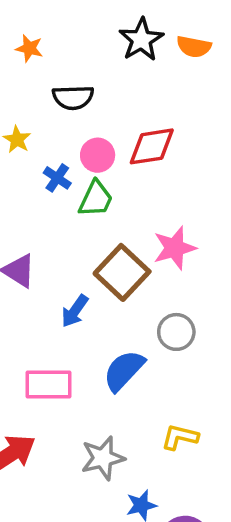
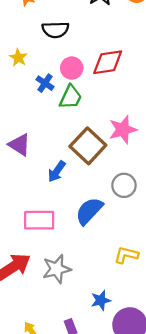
gray star: (103, 458) -> (57, 269), moved

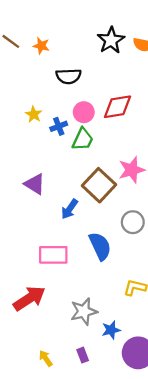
yellow star: (18, 58) -> (34, 114), moved
blue cross: (45, 83) -> (59, 126), turned 35
blue semicircle: (89, 211) -> (100, 246), turned 112
gray star: (57, 269) -> (84, 311), moved

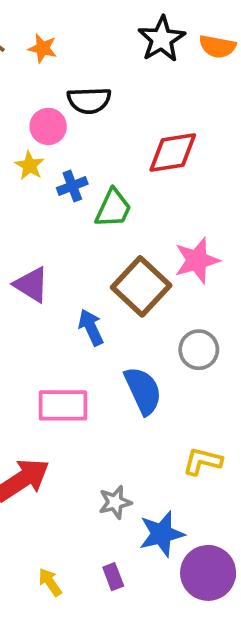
pink circle: (84, 112) -> (48, 126), moved
blue arrow: (70, 209) -> (91, 327), turned 120
gray star: (84, 311) -> (115, 502), size x0.7
blue star: (111, 330) -> (162, 534), size x1.4

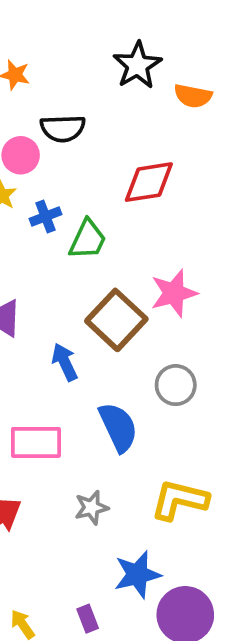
orange semicircle: (217, 46) -> (193, 96), moved
yellow L-shape: (203, 461) -> (180, 500), size x1.4
gray star: (115, 502) -> (91, 508), moved

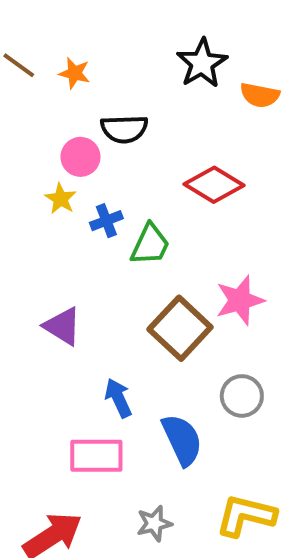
red diamond: (149, 182) -> (214, 185), turned 40
blue arrow: (65, 362) -> (118, 398), moved

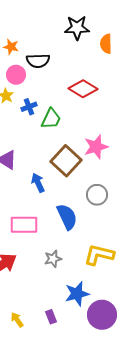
black star: (202, 63) -> (77, 28), turned 30
orange star: (74, 73) -> (11, 47), moved
orange semicircle: (260, 95) -> (106, 44), turned 78
blue arrow: (118, 398) -> (38, 183), moved

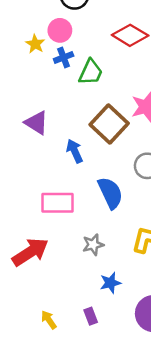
pink circle: (16, 75) -> (60, 30), moved
blue star: (77, 294) -> (110, 283), moved, size x0.7

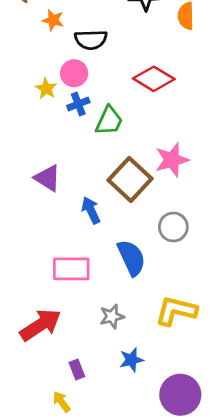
purple rectangle: (91, 316) -> (77, 370), moved

